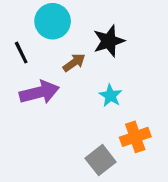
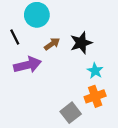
black star: (109, 41) -> (81, 43), moved
cyan star: (110, 96) -> (95, 71), moved

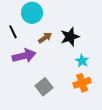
gray square: (71, 113) -> (44, 87), moved

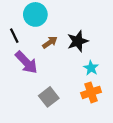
purple arrow: (24, 56) -> (26, 62), turned 60

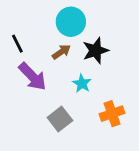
cyan circle: (35, 14) -> (71, 22), moved
cyan star: (91, 68) -> (82, 83), moved

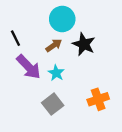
black star: (96, 51) -> (84, 44), turned -30
cyan star: (82, 83) -> (56, 73), moved

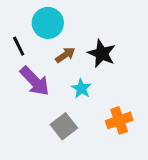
cyan circle: (62, 19) -> (48, 23), moved
cyan star: (56, 73) -> (81, 88), moved

